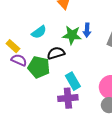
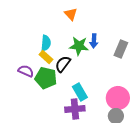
cyan semicircle: (39, 32) -> (46, 43), turned -49
yellow rectangle: (13, 46) -> (46, 57), moved
black semicircle: (56, 53) -> (63, 64), turned -36

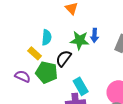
yellow rectangle: (46, 57) -> (35, 53), moved
purple semicircle: (26, 71) -> (23, 76), moved

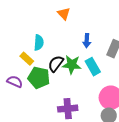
green star: (80, 40) -> (72, 65), moved
cyan rectangle: (81, 86) -> (93, 67), moved

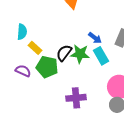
blue arrow: (87, 41) -> (95, 38), moved, turned -56
cyan semicircle: (39, 43) -> (22, 32), moved

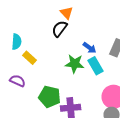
black semicircle: (64, 53) -> (60, 29), moved
green pentagon: (47, 67) -> (50, 97), moved

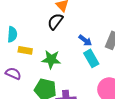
yellow rectangle: (30, 58) -> (25, 50), turned -32
green star: (75, 64) -> (51, 59), moved

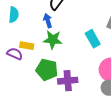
blue arrow: (85, 40) -> (48, 21), moved, turned -144
yellow rectangle: (25, 50) -> (27, 46), moved

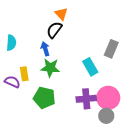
yellow rectangle: (27, 46) -> (24, 74), turned 72
purple cross: (68, 81) -> (86, 99), moved

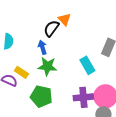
orange triangle: (61, 14) -> (64, 19), moved
yellow rectangle: (24, 74) -> (21, 72), turned -48

